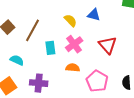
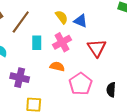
blue triangle: (94, 15) -> (81, 21), moved

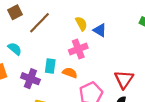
cyan rectangle: (37, 43) -> (50, 66), moved
red triangle: (97, 48) -> (124, 79), moved

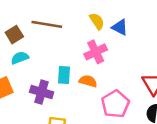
brown square: (15, 12) -> (14, 35), moved
brown line: (39, 23) -> (47, 24), turned 60
cyan semicircle: (15, 49) -> (20, 58), turned -56

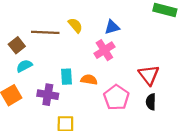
yellow semicircle: (97, 21) -> (75, 25), moved
blue triangle: (120, 27) -> (112, 27), turned -35
pink cross: (96, 52) -> (104, 50), moved

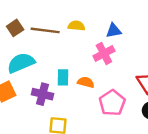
yellow semicircle: (75, 25) -> (76, 26), turned -49
brown square: (17, 45) -> (15, 28), moved
cyan semicircle: (24, 66) -> (21, 63), size x1.6

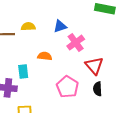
pink cross: (104, 53) -> (76, 43), moved
orange semicircle: (86, 82) -> (45, 56), moved

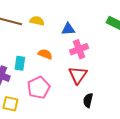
red triangle: (94, 66) -> (78, 75), moved
pink pentagon: (67, 87) -> (39, 88), moved

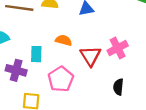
pink cross: (79, 49) -> (118, 48), moved
red triangle: (78, 75) -> (90, 56), moved

